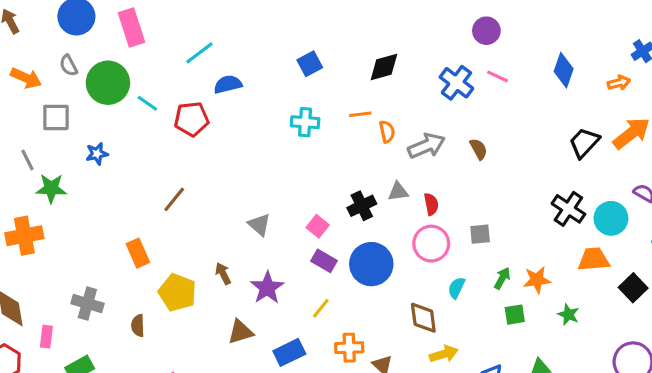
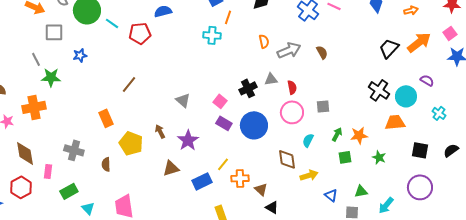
orange line: (360, 114) -> (228, 17), moved, turned -64
black square: (633, 288) -> (420, 150), moved, turned -36
yellow line: (321, 308) -> (223, 164), moved
yellow arrow: (444, 354) -> (309, 175), moved

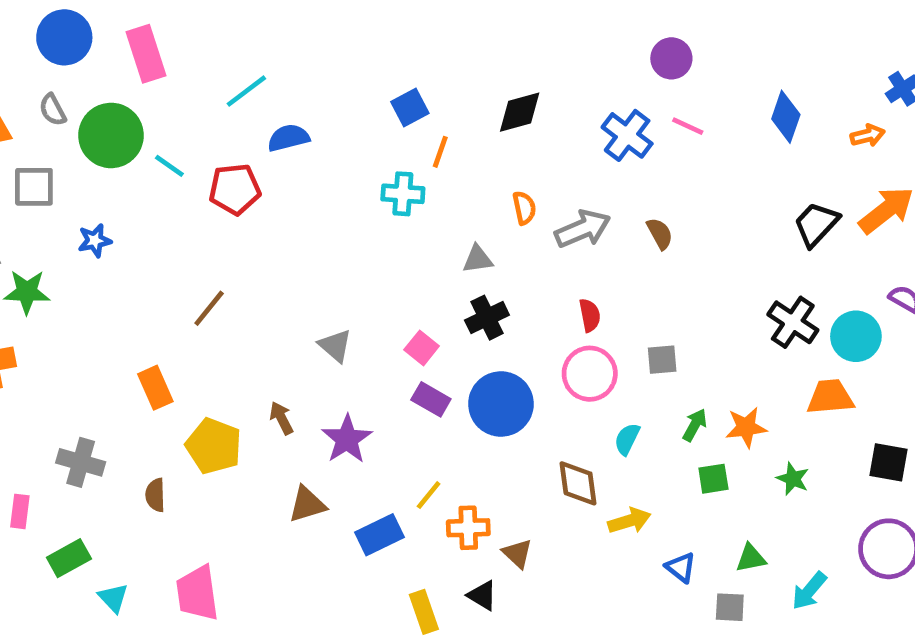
gray triangle: (271, 79) -> (478, 259), moved
black triangle: (272, 207) -> (482, 595), moved

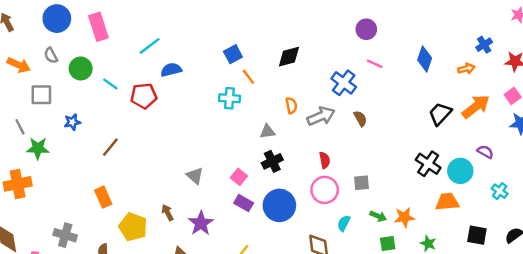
green circle: (111, 135) -> (81, 69), size x0.7
blue cross: (627, 135) -> (344, 83), moved
orange line: (440, 152) -> (248, 77), turned -56
brown line: (209, 308) -> (110, 147), moved
green arrow: (695, 425) -> (378, 216), turned 84

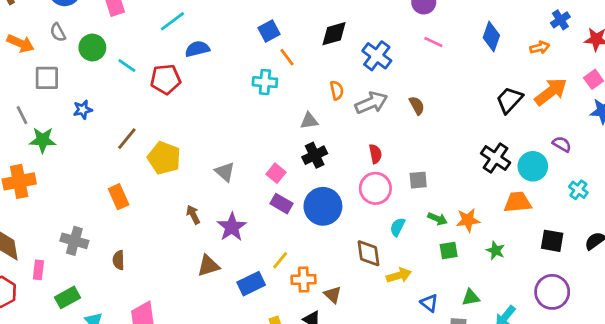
blue cross: (344, 83) -> (377, 56), moved
yellow pentagon: (133, 227) -> (164, 158), moved

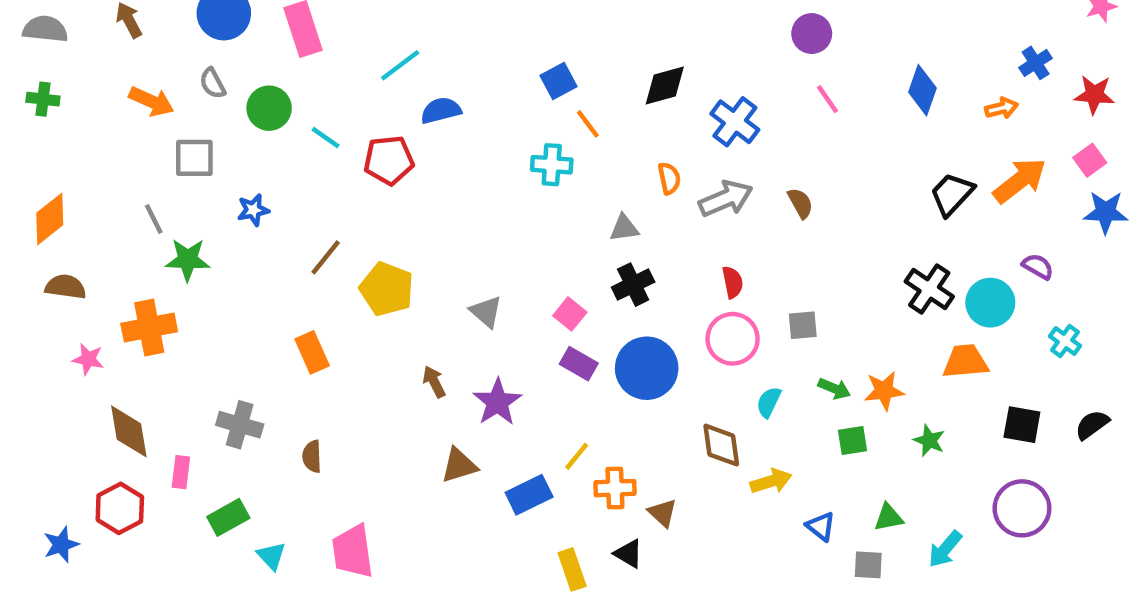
pink line: (433, 42) -> (828, 99), turned 30

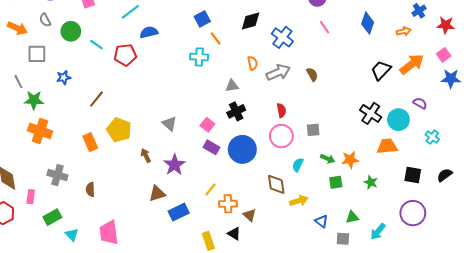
yellow pentagon: (387, 289) -> (119, 130), moved
orange cross: (149, 327) -> (40, 131), moved, turned 30
blue rectangle: (529, 495) -> (179, 212), moved

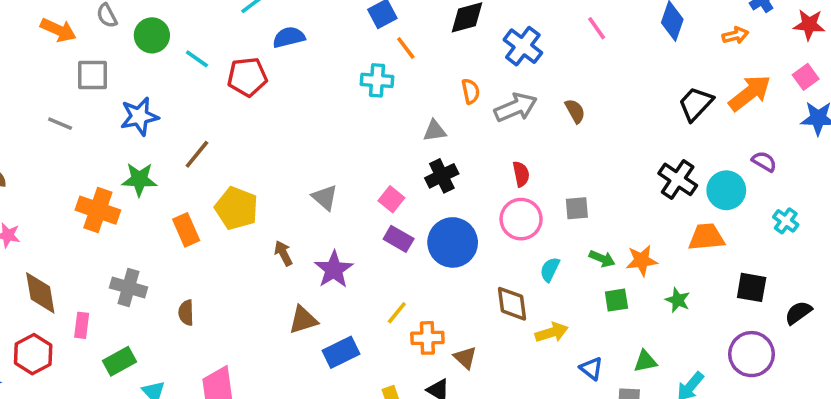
blue star: (64, 77) -> (139, 116), size x1.5
gray line: (18, 82) -> (60, 124), turned -40
green star: (34, 100) -> (139, 179), moved
black semicircle: (445, 175) -> (798, 313), moved

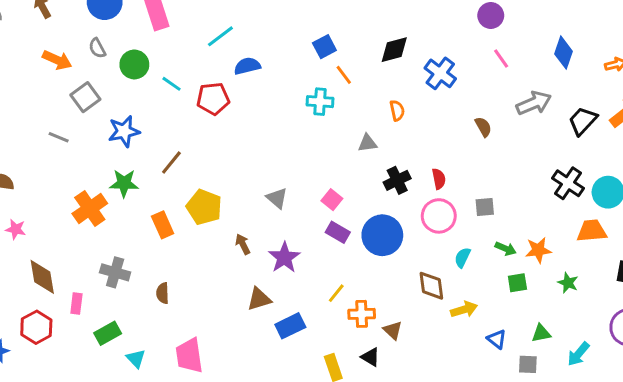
gray square: (92, 75) -> (85, 97), turned -36
gray arrow: (516, 107) -> (534, 103), moved
black cross: (442, 176) -> (397, 180), moved
orange cross: (98, 210) -> (90, 209), turned 36

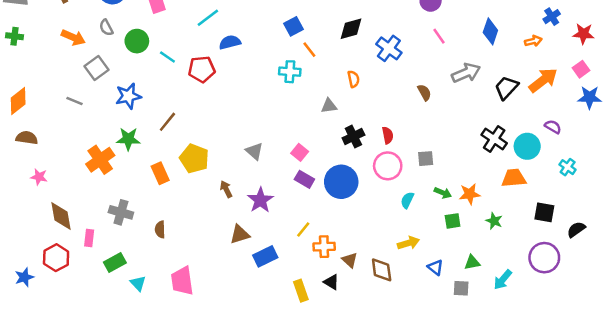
brown diamond: (431, 286) -> (382, 270), moved

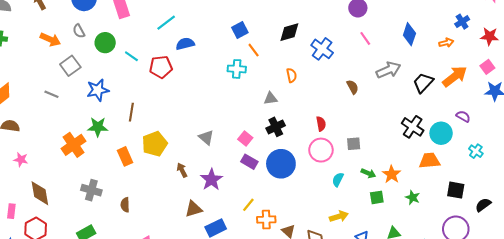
brown line: (167, 122) -> (131, 112), turned -30
black cross: (353, 137) -> (276, 127), moved
yellow pentagon: (194, 159) -> (155, 144), turned 30
orange star: (470, 194) -> (392, 174), turned -30
pink rectangle: (89, 238) -> (11, 211), moved

